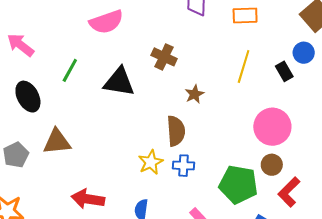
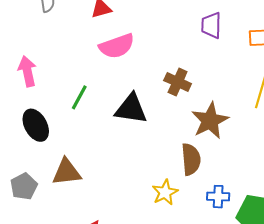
pink arrow: (21, 45) -> (27, 71), turned 40
brown star: (195, 94) -> (210, 121), size x1.8
blue cross: (183, 166) -> (218, 197), moved

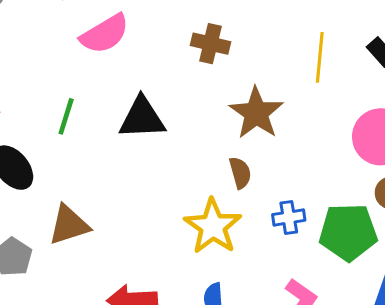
brown cross: (178, 82) -> (210, 44), moved
brown semicircle: (191, 159) -> (240, 173), size x0.7
yellow star: (165, 192) -> (213, 226), size x1.5

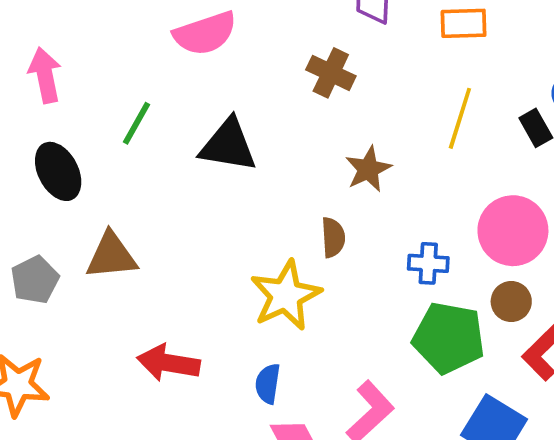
brown star: (256, 113) -> (368, 169), size x0.7
blue cross: (289, 217) -> (428, 263), moved

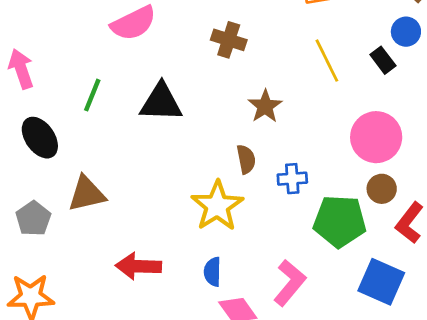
yellow line: (460, 118) -> (327, 61), turned -36
blue cross: (428, 263) -> (292, 179), moved

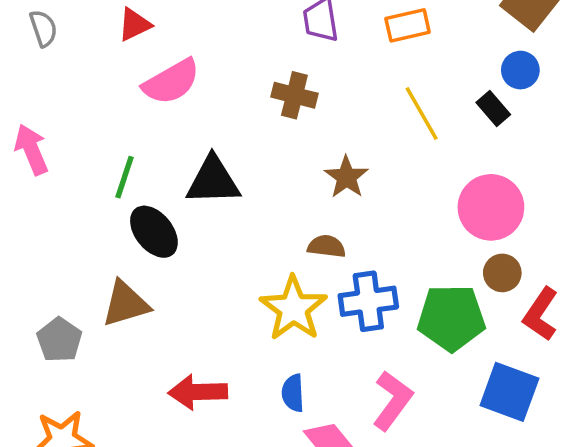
black ellipse: (40, 138) -> (154, 232), moved
brown semicircle: (246, 159) -> (327, 246), turned -68
blue cross: (292, 179) -> (368, 301), moved, size x1.5

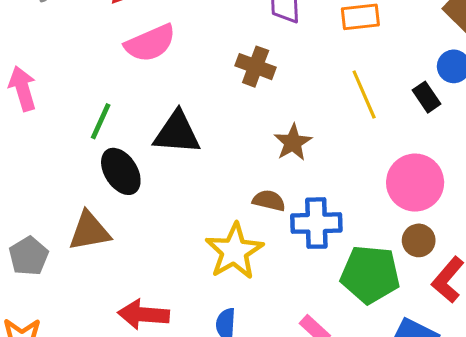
blue cross: (368, 301) -> (316, 223), moved

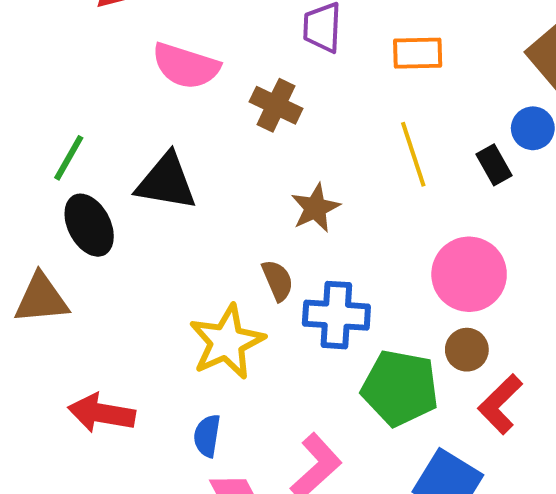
pink semicircle: (150, 43) -> (186, 66), moved, turned 36
brown semicircle: (269, 201) -> (278, 280), turned 48

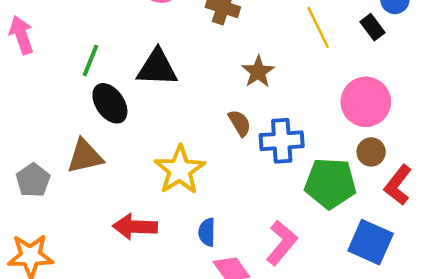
yellow star: (227, 342) -> (180, 170), moved

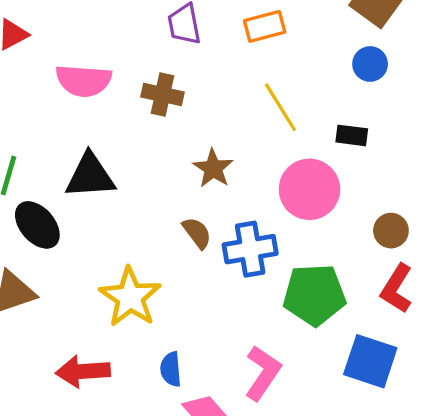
black rectangle: (373, 27) -> (352, 135), moved, turned -40
pink circle: (366, 102) -> (309, 189), moved
brown circle: (371, 152) -> (391, 231), moved

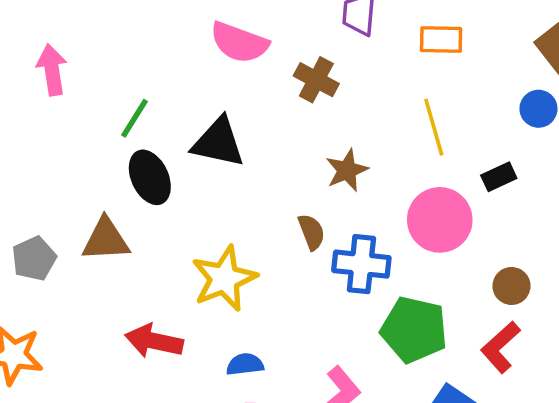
black rectangle: (352, 135) -> (499, 177), turned -48
blue semicircle: (171, 369) -> (245, 364), turned 72

